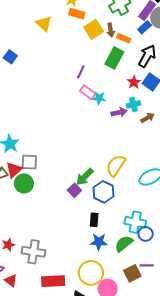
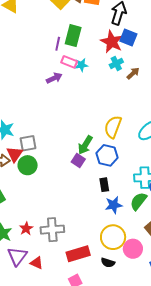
green rectangle: (114, 58) -> (73, 36), moved
red star: (134, 82) -> (112, 42), size x1.6
purple arrow: (119, 112) -> (54, 78), moved

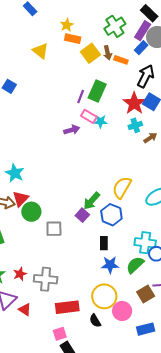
gray square: (28, 143) -> (54, 229), moved
black semicircle: (108, 263) -> (95, 321), turned 32

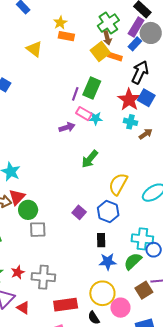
yellow square: (90, 53) -> (100, 52), moved
brown arrow: (108, 53) -> (107, 38), moved
cyan cross: (135, 125) -> (130, 122), turned 32
green arrow: (92, 201) -> (90, 159), moved
gray square: (54, 229) -> (38, 230), moved

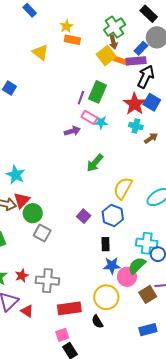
purple rectangle: (136, 27) -> (136, 61), moved, turned 54
gray square: (38, 230) -> (42, 233), turned 30
pink circle: (120, 308) -> (127, 277), moved

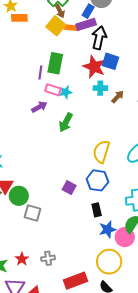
green arrow: (95, 163) -> (66, 122), moved
gray cross: (47, 281) -> (48, 258), size x0.6

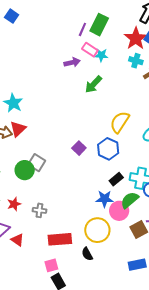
green circle: (19, 196) -> (25, 170), moved
black rectangle: (97, 210) -> (116, 179), moved, turned 48

